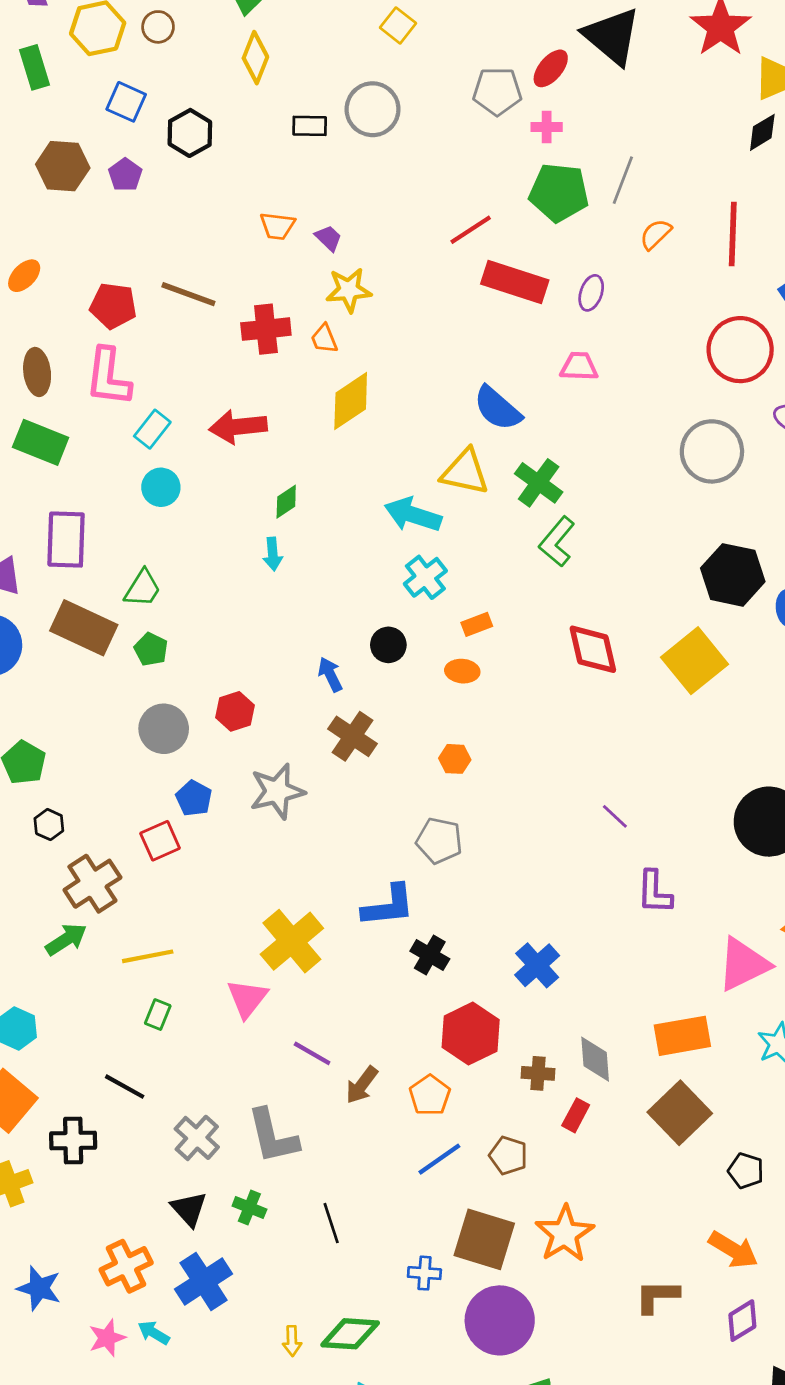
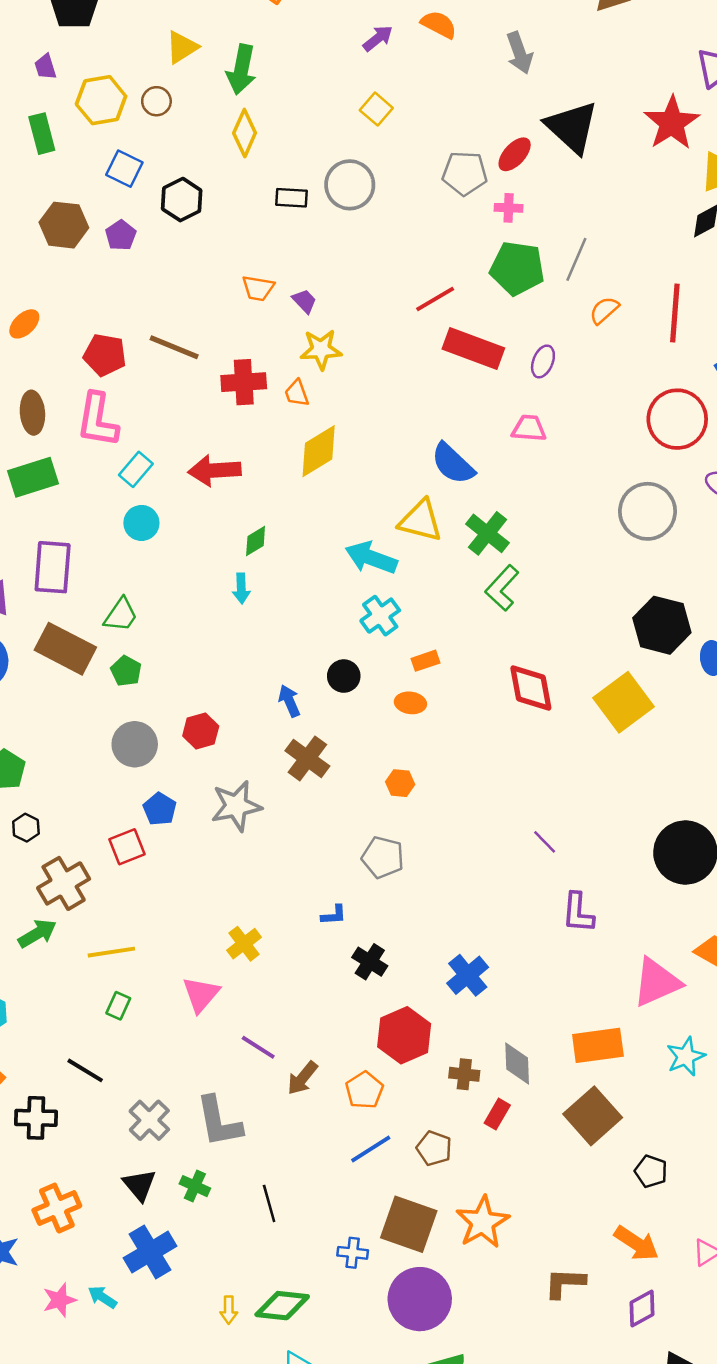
green rectangle: (41, 442) -> (33, 477), turned -42
blue L-shape: (388, 906) -> (334, 915), size x0.5
yellow cross: (292, 941) -> (244, 944), size x0.6
orange cross: (126, 1266) -> (57, 1208), moved

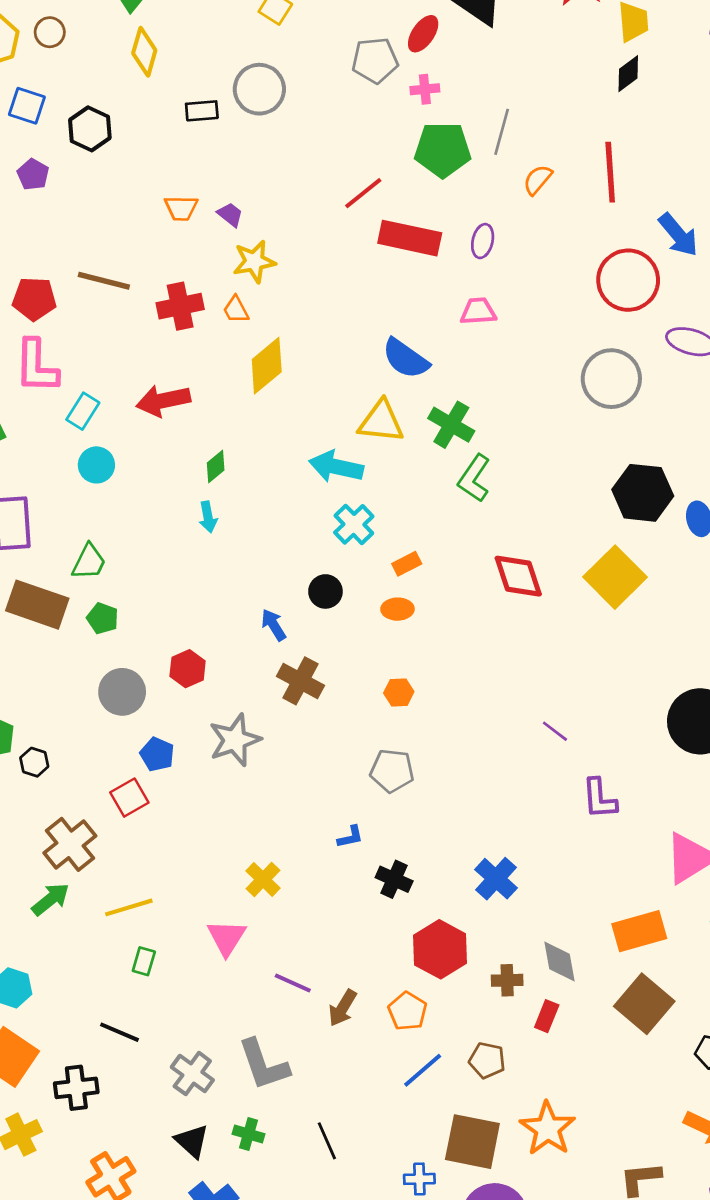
black hexagon: (26, 828) -> (34, 762), moved

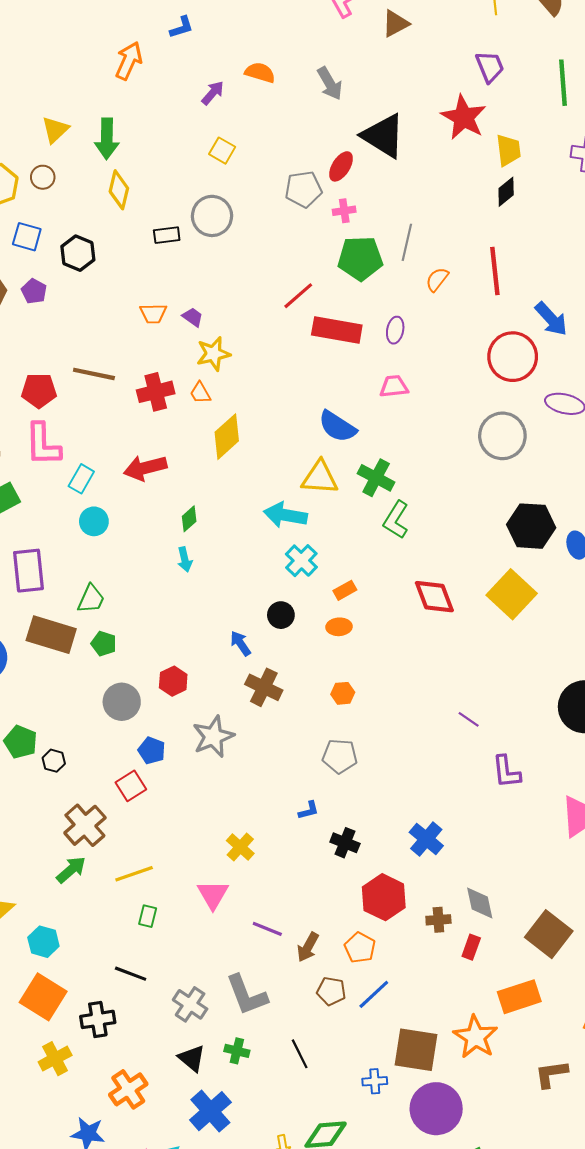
orange rectangle: (639, 931) -> (519, 997), moved
brown pentagon: (487, 1060) -> (331, 991), moved

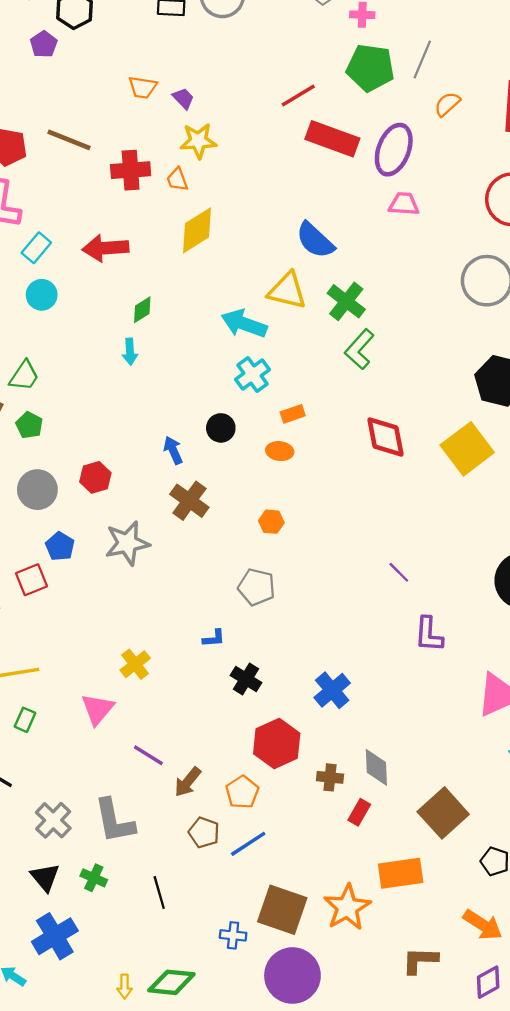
purple pentagon: (34, 291) -> (44, 44), moved
purple ellipse: (395, 330) -> (394, 150), size x1.8
pink trapezoid: (394, 386) -> (404, 204), moved

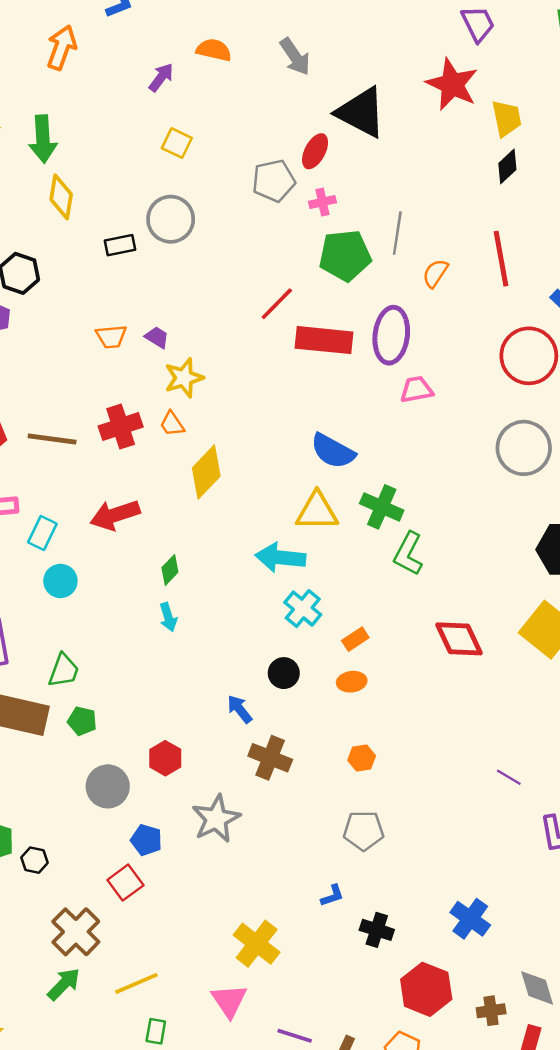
brown line: (69, 140) -> (52, 439), moved
yellow cross: (135, 664) -> (257, 944), size x1.4

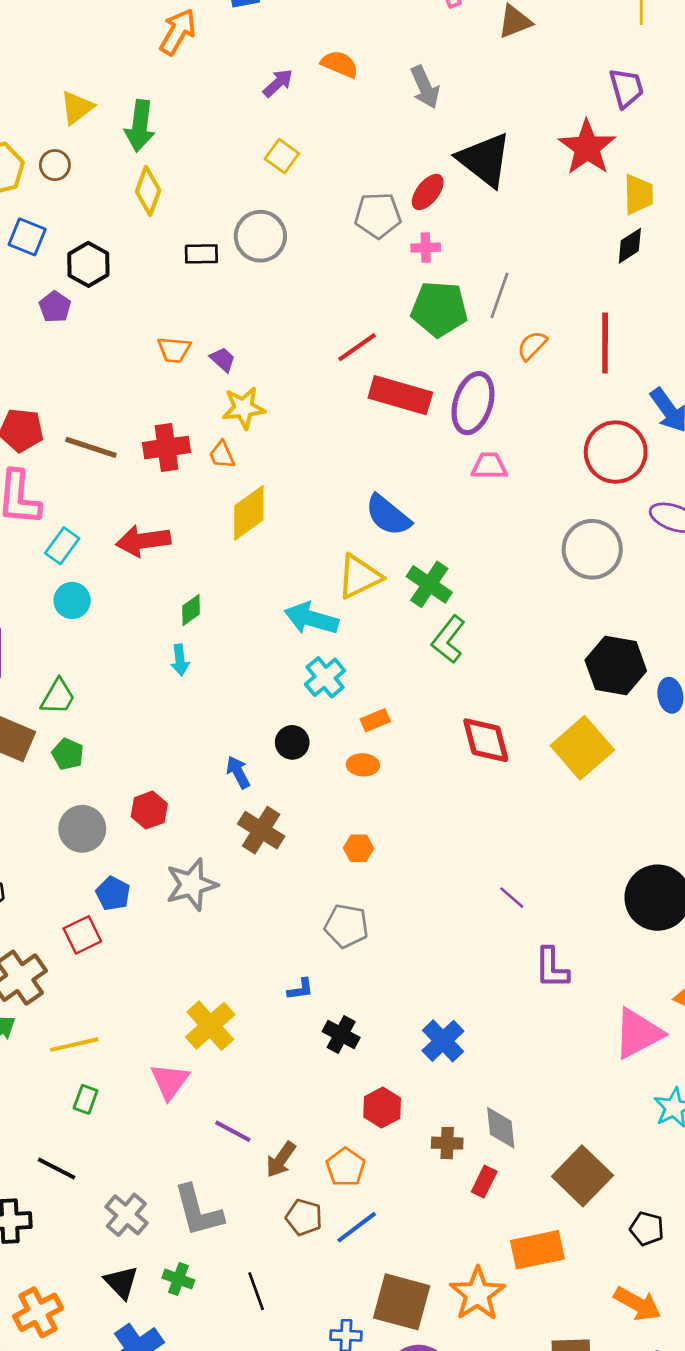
yellow triangle: (317, 511) -> (359, 577), turned -36
red hexagon: (426, 989) -> (382, 1108), size x0.7

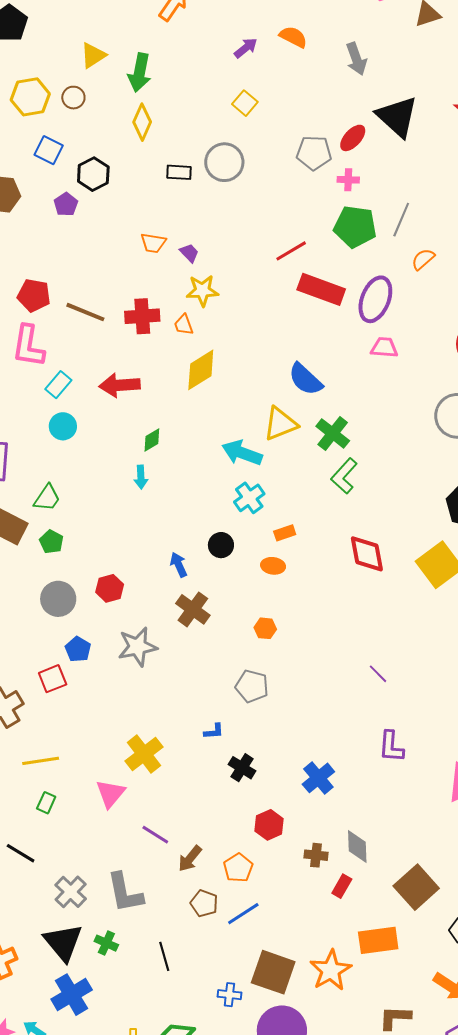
purple L-shape: (552, 968) -> (391, 747), moved
black triangle: (121, 1282) -> (63, 942), size x1.5

